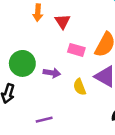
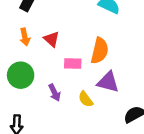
green circle: (22, 63) -> (21, 75), moved
purple arrow: (52, 73) -> (55, 93), turned 70

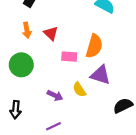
purple arrow: (55, 93) -> (55, 95), moved, turned -42

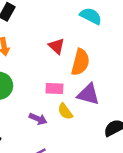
red triangle: (51, 33) -> (56, 46), moved
pink rectangle: (69, 57) -> (54, 89), moved

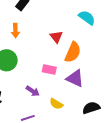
yellow semicircle: (65, 111) -> (56, 104), moved, turned -32

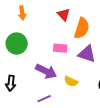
purple arrow: (33, 91) -> (46, 71), size x1.5

